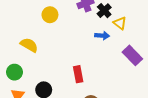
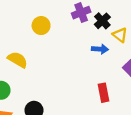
red rectangle: (78, 74) -> (103, 93), moved

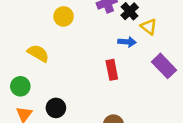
red rectangle: (103, 93) -> (112, 70), moved

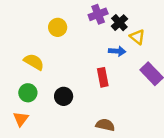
green circle: (20, 86) -> (28, 93), moved
black circle: (56, 108) -> (64, 96), moved

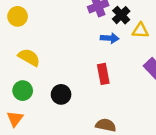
yellow circle: (58, 27) -> (18, 16), moved
yellow triangle: (137, 37) -> (140, 30), turned -35
blue arrow: (117, 51) -> (110, 38), moved

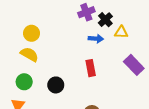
yellow circle: (18, 16) -> (32, 33), moved

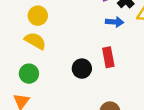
black circle: (56, 85) -> (82, 69), moved

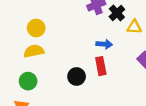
blue arrow: (115, 22) -> (104, 44), moved
yellow semicircle: (35, 41) -> (34, 51), turned -42

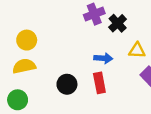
yellow triangle: (134, 27) -> (137, 50), moved
black circle: (77, 76) -> (67, 84), moved

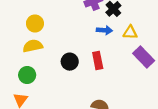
blue arrow: (103, 58) -> (104, 30), moved

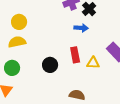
yellow triangle: (130, 32) -> (93, 63), moved
black circle: (70, 62) -> (50, 65), moved

